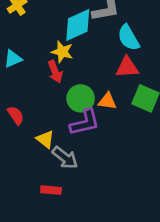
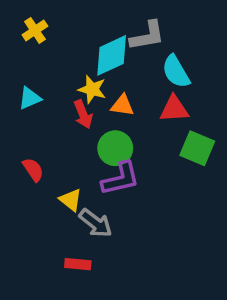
orange triangle: (107, 101) -> (122, 105), moved

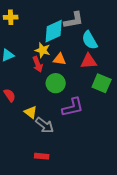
yellow cross: (35, 30) -> (11, 17), turned 32
purple L-shape: (121, 179) -> (73, 107), moved
red rectangle: (78, 264) -> (42, 156), moved

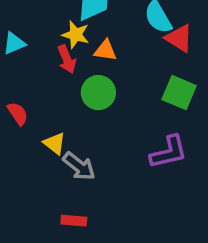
red triangle: (89, 61) -> (179, 38), moved, turned 36
purple L-shape: (73, 107) -> (169, 152), moved

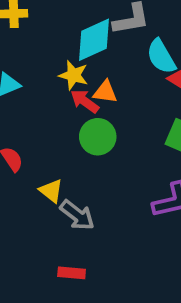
red arrow: (67, 59) -> (85, 101), moved, turned 148

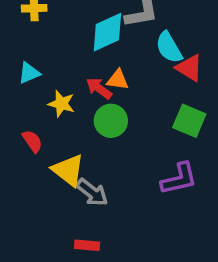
yellow star: (73, 75) -> (61, 104), moved
yellow triangle: (51, 191) -> (68, 170), size x1.5

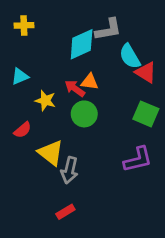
red semicircle: (32, 141) -> (23, 130), turned 84
gray arrow: (92, 192) -> (69, 170), turned 65
red rectangle: (87, 245) -> (65, 212), turned -36

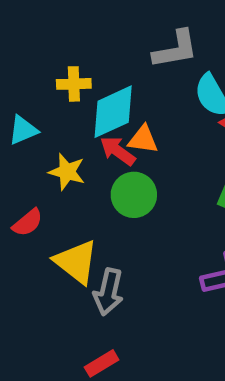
yellow cross: (24, 25) -> (74, 84), moved
cyan diamond: (82, 44) -> (113, 112), moved

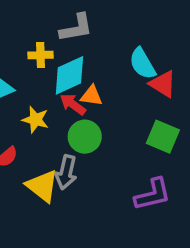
gray L-shape: (175, 49) -> (76, 28), moved
gray arrow: (108, 292) -> (66, 172), moved

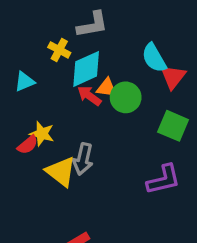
yellow cross: (41, 55) -> (59, 50), turned 30
red triangle: (163, 84) -> (173, 77), turned 36
yellow star: (35, 120) -> (42, 134), moved
green circle: (85, 137) -> (126, 97), moved

